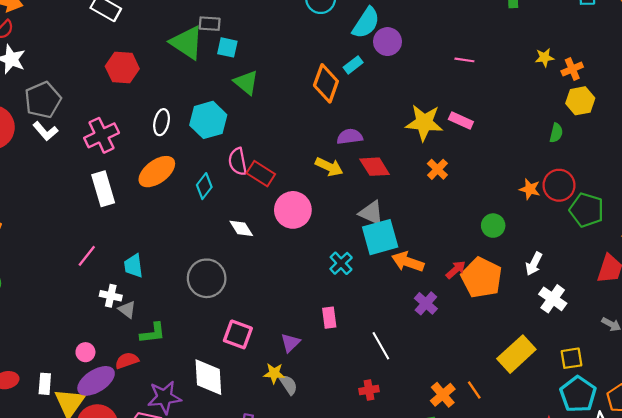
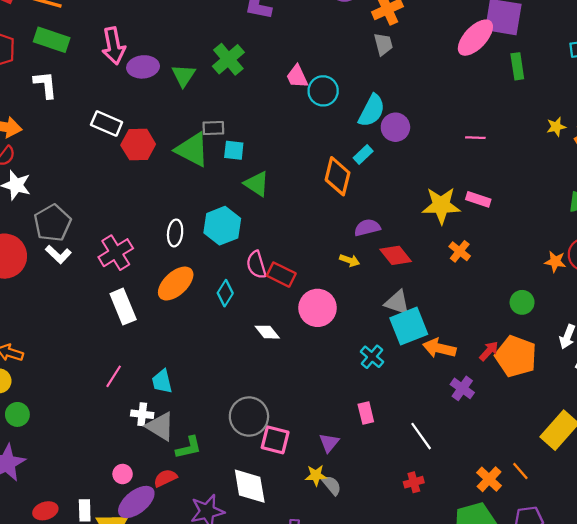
red hexagon: (122, 67) -> (138, 145), moved
yellow arrow: (329, 167) -> (350, 260), size x0.7
gray circle: (207, 278) -> (249, 417), moved
gray triangle: (127, 310) -> (160, 426), size x1.6

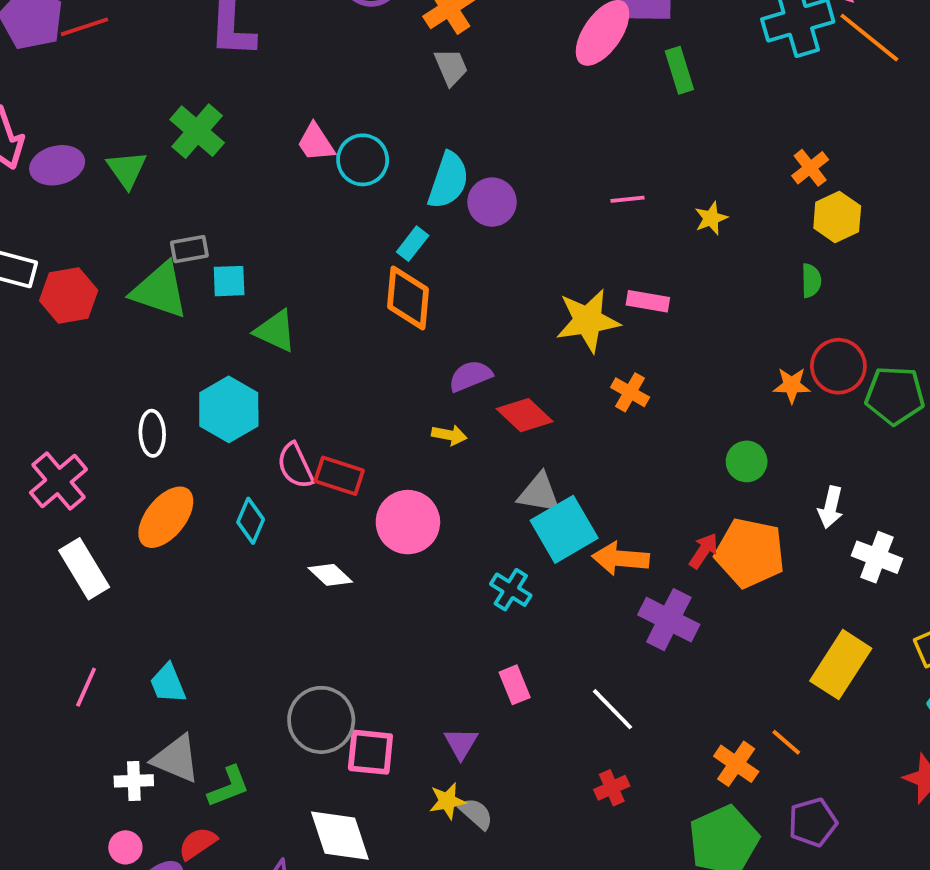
yellow star: (556, 127) -> (711, 218), moved
cyan rectangle: (363, 155) -> (413, 244), moved
purple cross: (462, 388) -> (669, 620), size x1.4
white cross: (142, 414) -> (134, 781), moved

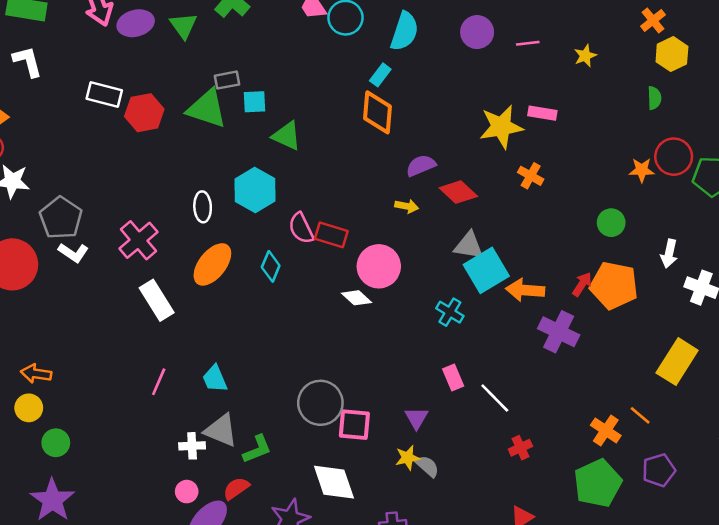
purple circle: (492, 202) -> (477, 32), moved
white diamond: (330, 575) -> (356, 298), moved
white line: (612, 709) -> (495, 398), moved

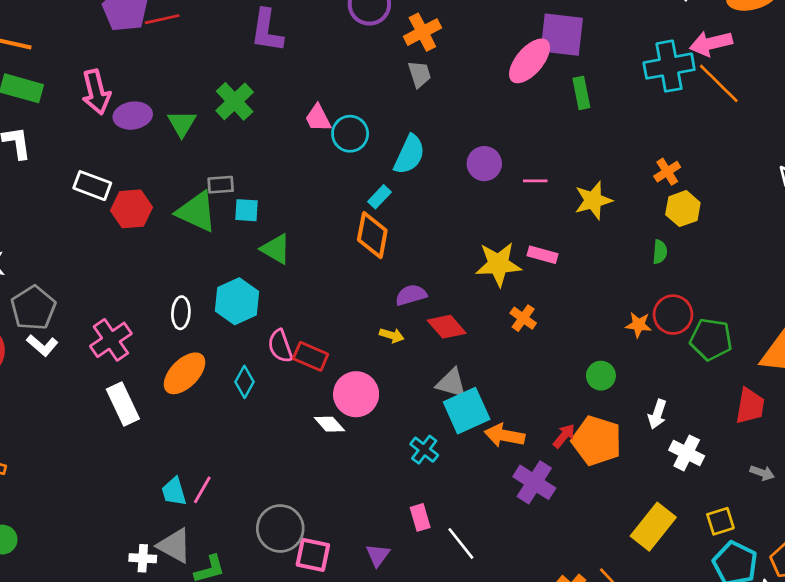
yellow star: (585, 56) -> (593, 200), size x1.6
pink line: (159, 382) -> (202, 490), moved

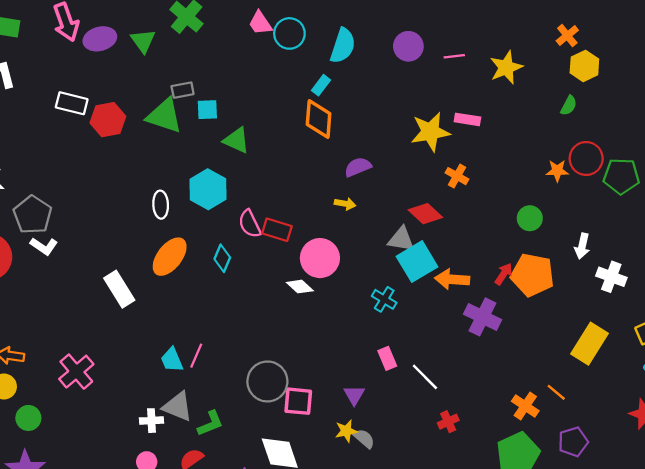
green semicircle: (660, 252) -> (569, 106), turned 30
red diamond: (447, 327) -> (425, 214), moved
pink cross: (111, 340) -> (76, 372), moved

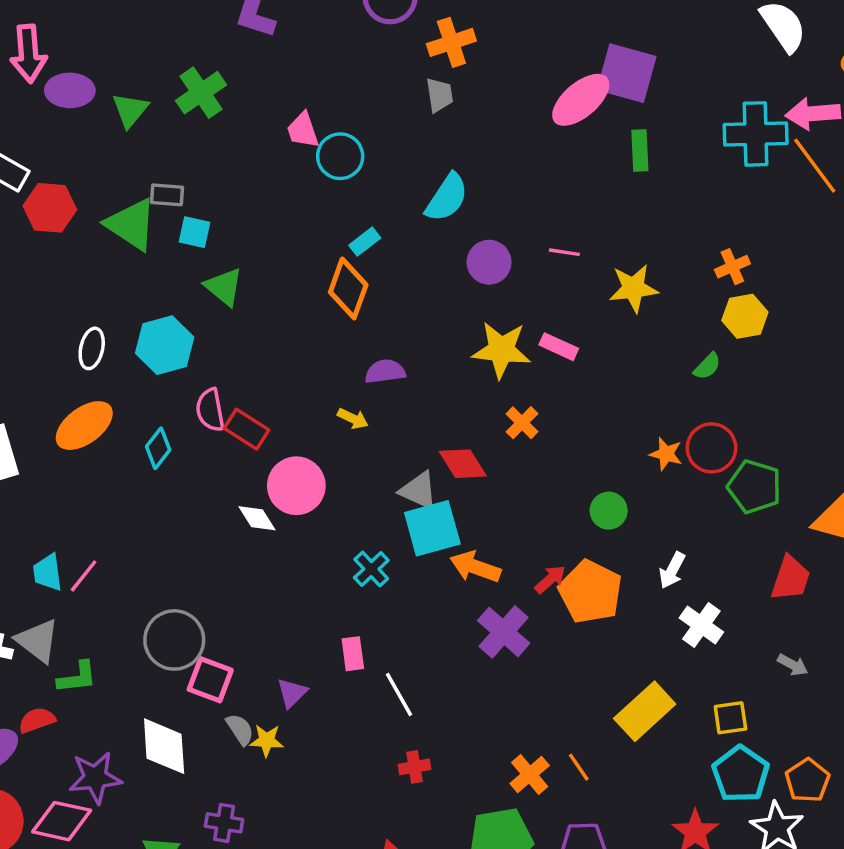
cyan semicircle: (343, 46) -> (447, 198), moved
purple circle: (408, 46) -> (489, 262), moved
gray semicircle: (364, 439) -> (240, 729), moved

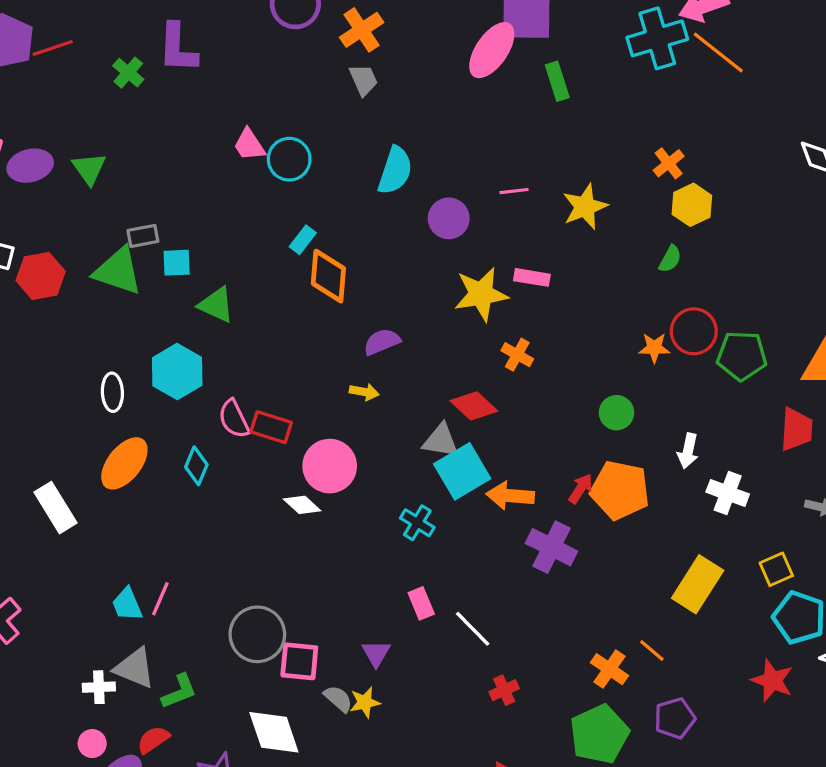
green cross: (201, 93) -> (128, 73), moved, size x0.7
cyan rectangle: (365, 242) -> (303, 240), moved

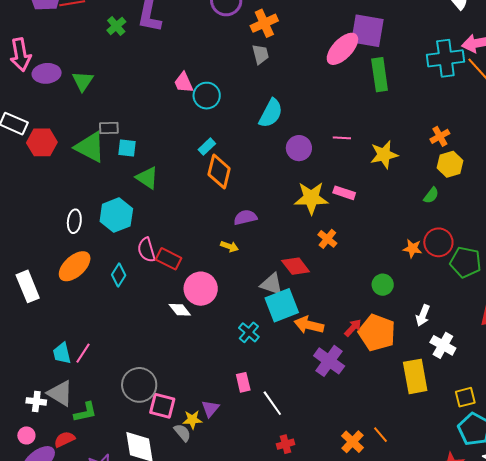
green rectangle: (557, 81) -> (380, 75), size x1.4
yellow rectangle: (698, 584) -> (415, 376), moved, turned -52
yellow star: (365, 702) -> (192, 420), moved

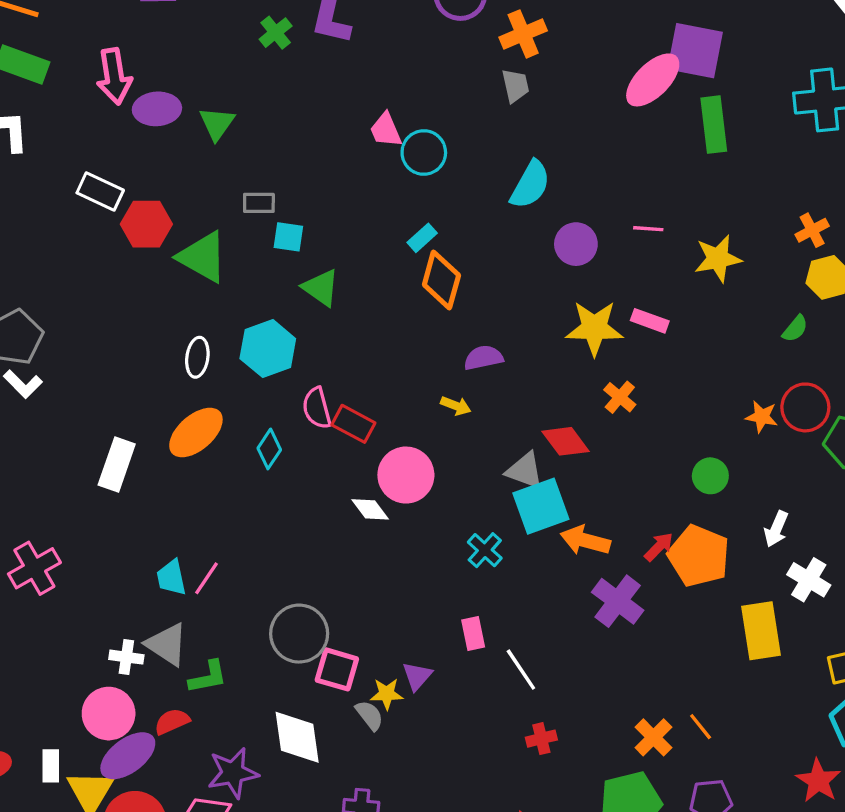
green triangle: (90, 147) -> (203, 257), moved
white rectangle: (28, 286) -> (117, 464), turned 40
pink circle: (26, 435) -> (109, 714), size x1.8

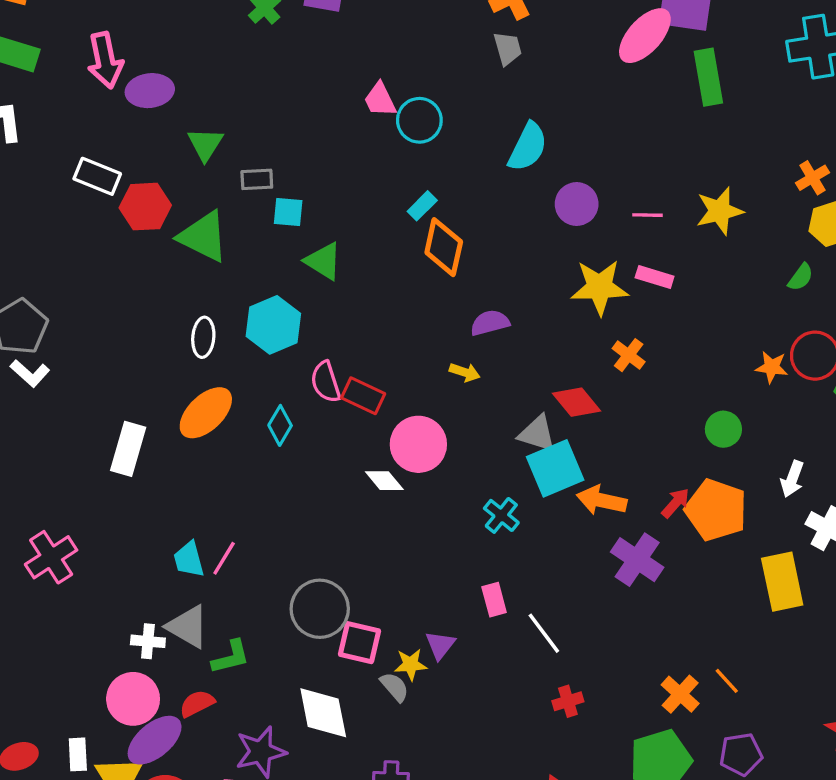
green triangle: (217, 123) -> (205, 144), moved
pink line: (648, 229) -> (647, 215), moved

